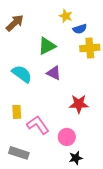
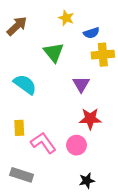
yellow star: (66, 16) -> (66, 18), moved
green triangle: (47, 46) -> (54, 52), turned -42
purple triangle: (54, 73) -> (81, 84), moved, turned 35
pink circle: (67, 137) -> (77, 145), moved

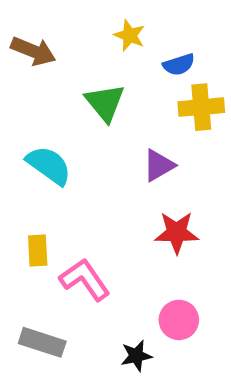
brown arrow: (17, 26) -> (33, 51), turned 65
purple triangle: (81, 84) -> (159, 165), turned 30
pink circle: (77, 145) -> (179, 320), moved
black star: (87, 181) -> (136, 356), moved

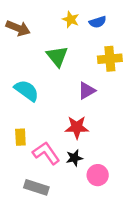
blue semicircle: (179, 65) -> (98, 22), moved
red star: (177, 233) -> (77, 127), moved
gray rectangle: (42, 342) -> (36, 187), moved
black star: (136, 356) -> (74, 158), moved

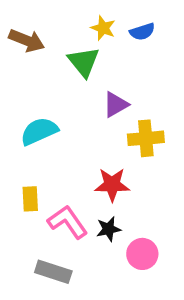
green triangle: (57, 56) -> (84, 62), moved
yellow cross: (110, 59) -> (146, 138), moved
cyan semicircle: (27, 91) -> (39, 131), turned -60
purple triangle: (87, 91) -> (116, 105), moved

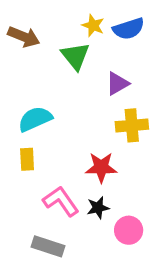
blue semicircle: (142, 32) -> (129, 29), size x1.4
purple triangle: (116, 105) -> (117, 84), moved
yellow rectangle: (30, 199) -> (27, 159), moved

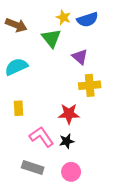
purple triangle: (117, 84) -> (80, 57), turned -49
cyan semicircle: (35, 119) -> (16, 67), moved
pink circle: (129, 230) -> (71, 172), moved

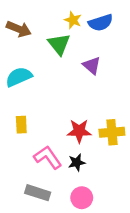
yellow cross: (90, 85) -> (112, 132), moved

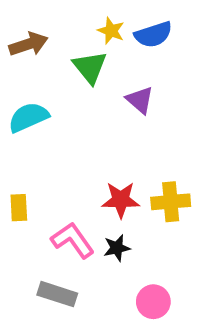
brown arrow: (19, 29) -> (28, 44), turned -40
yellow rectangle: (21, 125) -> (19, 208), moved
pink circle: (82, 198) -> (153, 302), moved

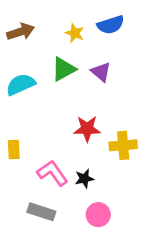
yellow star: (111, 31) -> (75, 33), moved
green triangle: (90, 67) -> (64, 69), moved, turned 40
red star: (121, 200) -> (87, 129), moved
pink circle: (153, 302) -> (98, 215), moved

